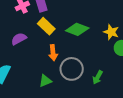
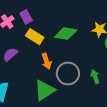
green arrow: (98, 77) -> (95, 77), turned 144
green triangle: (45, 81) -> (45, 90), size x1.6

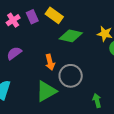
yellow rectangle: (35, 37) -> (54, 15), moved
green arrow: (95, 77) -> (97, 101), moved

